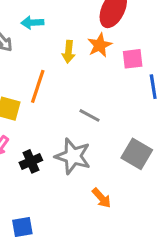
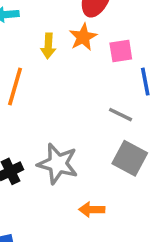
gray line: (90, 115) -> (120, 115), moved
orange arrow: (102, 198) -> (92, 210), turned 135

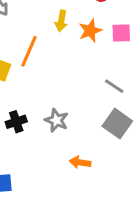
orange star: (83, 37) -> (90, 31), moved
gray star: (58, 164) -> (57, 120), size x0.7

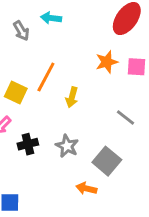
yellow arrow: (61, 21) -> (72, 97), moved
gray square: (117, 124) -> (107, 161), moved

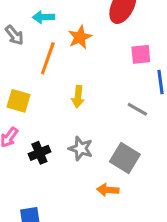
orange star: (107, 62) -> (80, 37), moved
orange line: (46, 77) -> (48, 58), moved

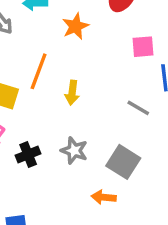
orange line: (48, 58) -> (39, 71), moved

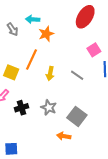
orange star: (75, 26) -> (46, 34), moved
pink square: (143, 47) -> (94, 50), turned -32
gray line: (138, 108) -> (77, 75), moved

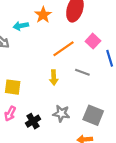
orange star: (46, 34) -> (43, 15), moved
orange line: (32, 59) -> (64, 49), moved, turned 45

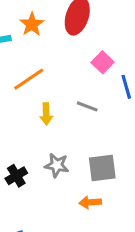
orange line: (64, 49) -> (29, 79), moved
gray square: (93, 115) -> (102, 168), turned -30

